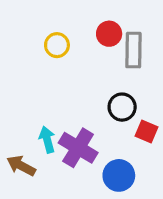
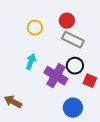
gray rectangle: (133, 50) -> (73, 40), moved, turned -65
cyan arrow: (47, 140) -> (31, 62), moved, turned 35
purple cross: (78, 148) -> (56, 76), moved

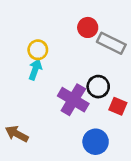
yellow circle: (35, 28) -> (38, 50), moved
gray rectangle: (73, 40) -> (111, 43), moved
cyan arrow: (31, 62) -> (35, 69), moved

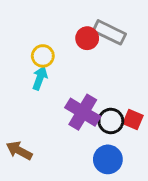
red circle: (88, 27) -> (87, 38), moved
gray rectangle: (111, 43) -> (109, 32), moved
black circle: (98, 87) -> (111, 121), moved

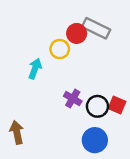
yellow circle: (43, 56) -> (60, 49), moved
purple cross: (83, 112) -> (73, 99), size x0.6
brown arrow: (19, 151) -> (17, 132), turned 50

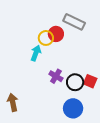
red circle: (77, 33) -> (56, 34), moved
cyan arrow: (35, 69) -> (36, 53), moved

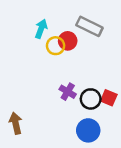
cyan arrow: (36, 53) -> (41, 29), moved

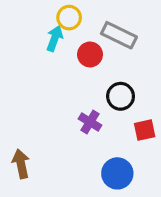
yellow circle: (56, 46) -> (69, 18), moved
red square: (109, 98) -> (145, 130), turned -35
black circle: (91, 99) -> (121, 96), moved

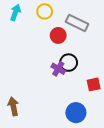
cyan arrow: (55, 38) -> (15, 13), moved
black circle: (121, 96) -> (69, 63), moved
purple cross: (90, 122) -> (58, 69), moved

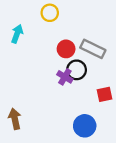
cyan arrow: (15, 13) -> (17, 34), moved
gray rectangle: (77, 23) -> (93, 49), moved
red circle: (58, 35) -> (66, 49), moved

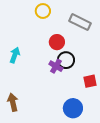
cyan arrow: (17, 34) -> (15, 55), moved
gray rectangle: (93, 49) -> (80, 22), moved

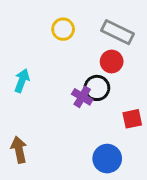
yellow circle: (43, 11) -> (63, 29), moved
red circle: (57, 42) -> (112, 62), moved

